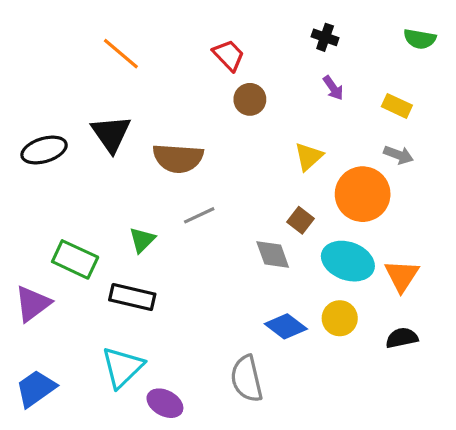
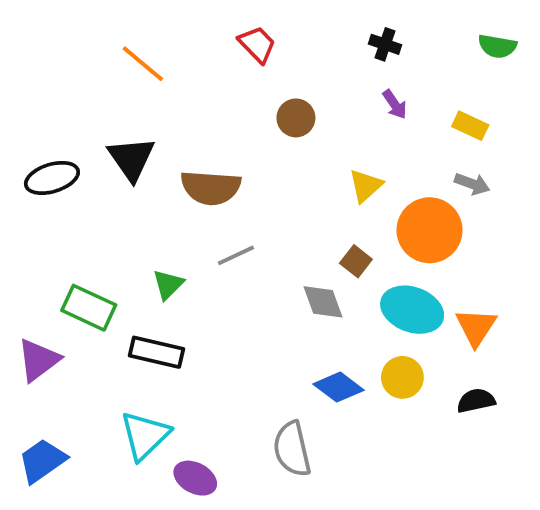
red trapezoid: (229, 55) -> (257, 44), moved

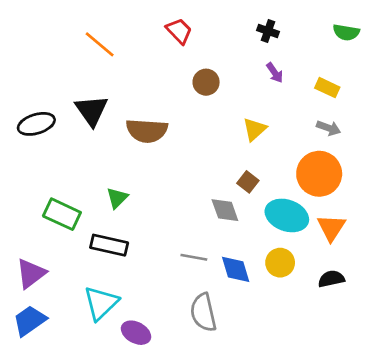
orange circle: (430, 230) -> (319, 174), moved
gray line: (236, 255) -> (194, 257), moved, turned 35
purple triangle: (38, 360) -> (31, 273), moved
blue diamond: (339, 387) -> (236, 269), turned 36

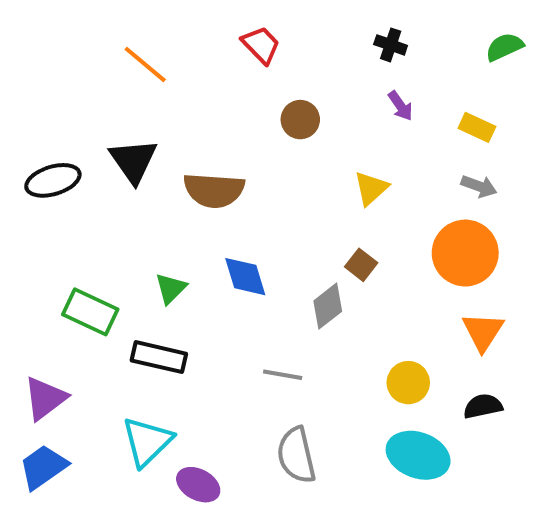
green semicircle: (346, 32) -> (504, 47), turned 145
gray diamond: (225, 210) -> (328, 306), turned 72
cyan ellipse: (287, 215) -> (418, 455), moved
blue diamond: (236, 269) -> (245, 277), moved

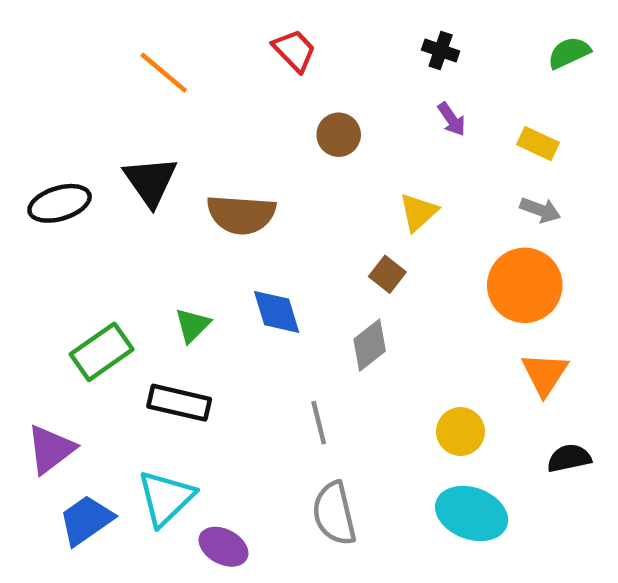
brown square: (361, 265) -> (387, 274), moved
green rectangle: (90, 312) -> (102, 352), turned -60
gray line: (283, 375) -> (319, 423), turned 66
black semicircle: (483, 406) -> (569, 458), moved
blue trapezoid: (43, 467) -> (86, 520), moved

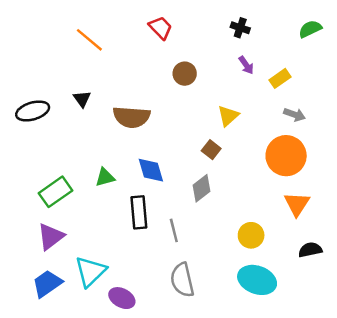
yellow rectangle: (538, 144) -> (280, 78), moved, turned -60
black triangle: (150, 181) -> (82, 99), size x0.6
green triangle: (192, 325) -> (105, 177), turned 30
black rectangle: (179, 403) -> (139, 212), moved, turned 72
purple triangle: (51, 449) -> (51, 236), moved

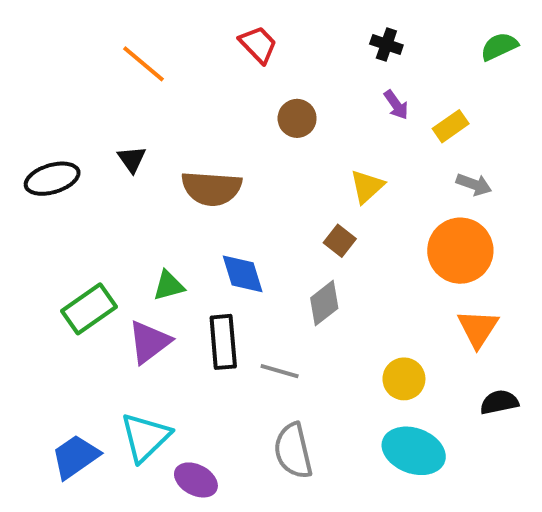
gray line: (174, 230) -> (280, 371), turned -60
purple triangle: (51, 236) -> (149, 342), moved

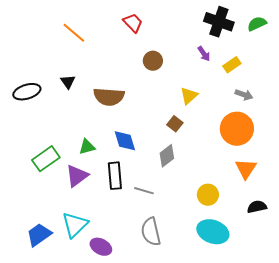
black cross: (386, 45) -> (219, 22), moved, size x1.8

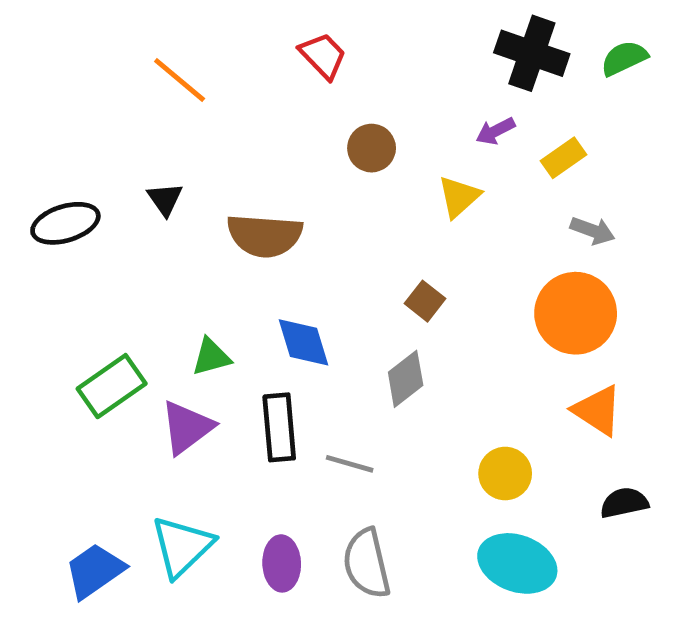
purple arrow: (204, 54) -> (495, 131), turned 98
yellow triangle: (189, 96) -> (459, 197), moved
orange triangle: (246, 169) -> (597, 410), turned -30
purple ellipse: (101, 247) -> (282, 563), moved, turned 60

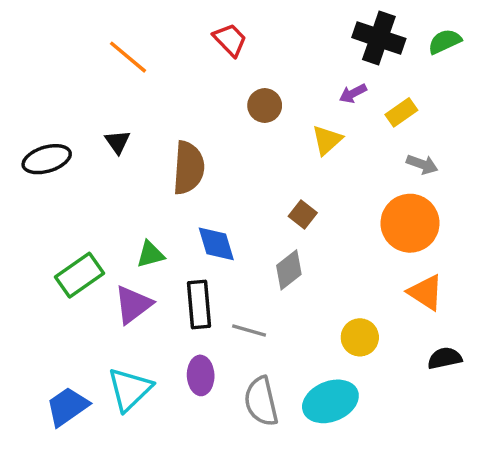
brown semicircle: (265, 235) -> (189, 168), turned -90
purple ellipse: (282, 563) -> (201, 375), moved
cyan ellipse: (517, 563) -> (330, 401), moved, turned -42

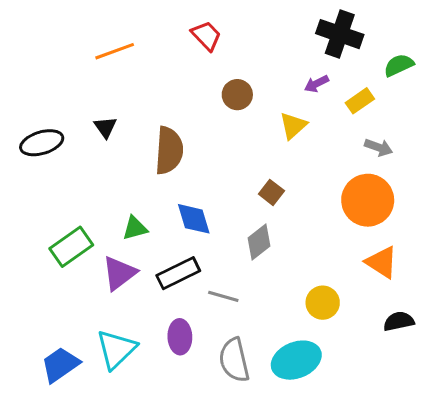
green semicircle: (445, 41) -> (399, 65), moved
orange line: (128, 57) -> (115, 51), turned -60
black rectangle: (199, 304) -> (178, 273), turned 69

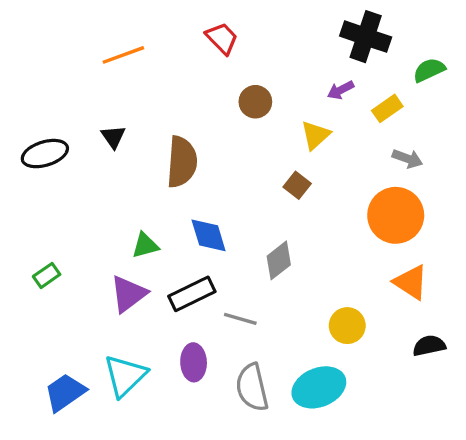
brown square: (271, 192) -> (297, 185), moved
green rectangle: (71, 247) -> (47, 275), moved, size x0.6

